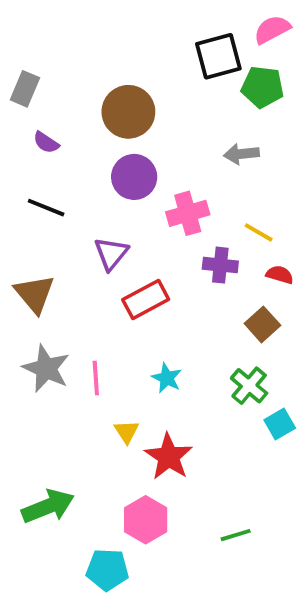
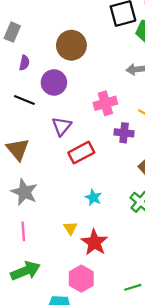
purple semicircle: (46, 142) -> (24, 63), turned -112
purple circle: (134, 177) -> (54, 82), moved
pink line: (96, 378) -> (23, 231), moved

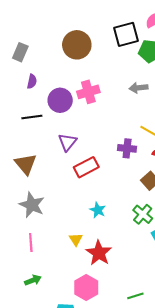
brown circle: (71, 45) -> (77, 45), moved
black line: (24, 100) -> (32, 117), turned -30
pink cross: (105, 103) -> (88, 92), moved
green arrow: (25, 271) -> (33, 280), size x0.6

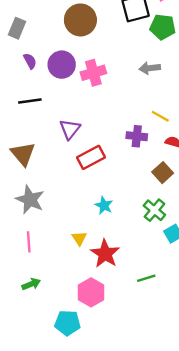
purple semicircle: (32, 81) -> (30, 61), turned -40
purple circle: (60, 100) -> (62, 65), moved
green line: (135, 296) -> (146, 278), moved

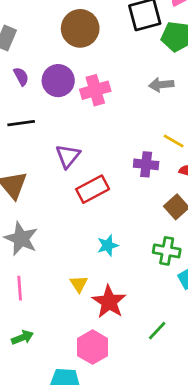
cyan star: (104, 205) -> (108, 245), turned 30
green cross: (154, 210) -> (167, 251), turned -30
green line: (146, 278) -> (157, 331), turned -30

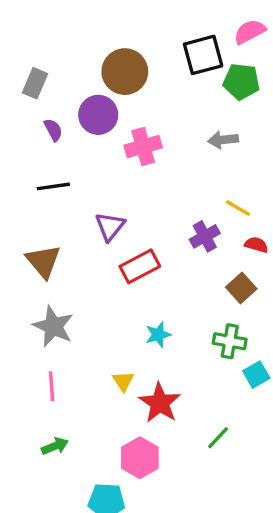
purple circle: (58, 81) -> (98, 115), moved
purple cross: (146, 164) -> (205, 236), turned -35

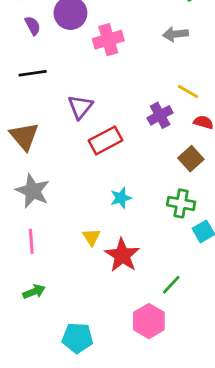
pink hexagon: (140, 458) -> (149, 321), moved

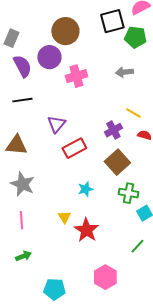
purple semicircle: (33, 26) -> (22, 66), size x1.6
brown triangle: (24, 136) -> (16, 145), turned -45
brown square: (191, 159) -> (117, 162), moved, size x1.4
green line: (171, 285) -> (137, 246), moved

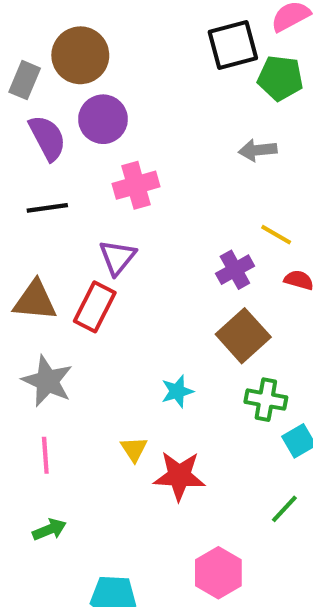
brown circle: (65, 31) -> (80, 55), moved
pink cross: (76, 76) -> (136, 185), moved
red rectangle: (74, 148) -> (95, 307), moved, turned -35
red star: (86, 230) -> (179, 476), turned -30

